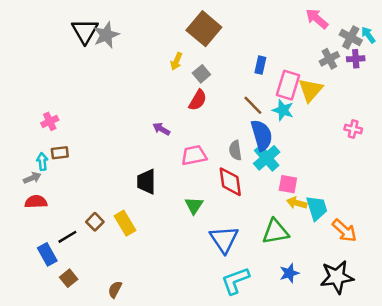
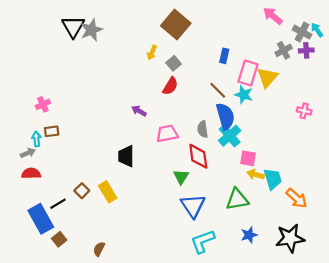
green triangle: (194, 205) -> (181, 177), moved
blue rectangle: (47, 254) -> (41, 219), size x1.5

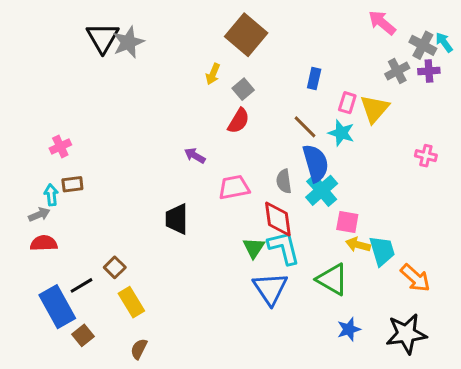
pink rectangle: (248, 73) -> (347, 103), size x0.6
yellow rectangle: (108, 192) -> (131, 302), moved
green triangle: (237, 199) -> (332, 279), turned 40
cyan L-shape: (203, 241) -> (284, 248), moved, turned 96

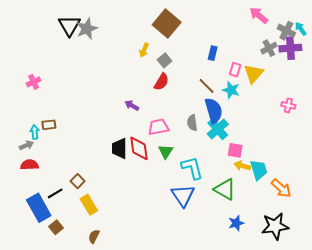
purple cross: (429, 71) -> (290, 48), size x1.5
pink cross: (60, 147) -> (34, 82), moved
red diamond: (278, 219) -> (139, 148), moved
green triangle: (254, 248) -> (166, 151), moved

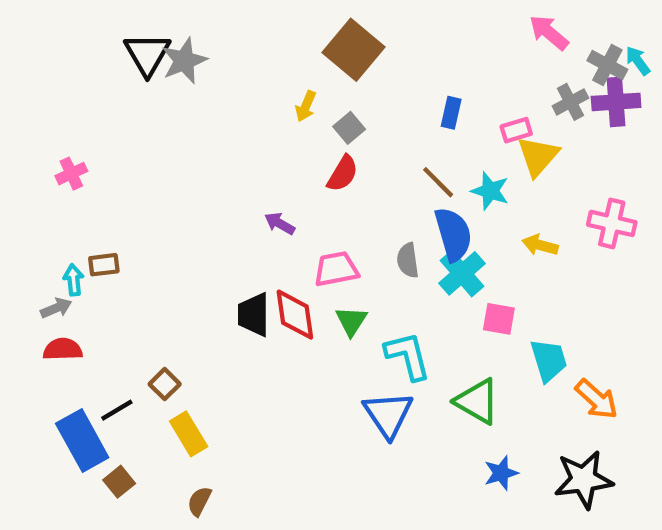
pink rectangle: (235, 70) -> (516, 130), moved, turned 56
pink cross: (288, 105) -> (612, 223), size x1.5
yellow arrow: (242, 166) -> (540, 245), moved

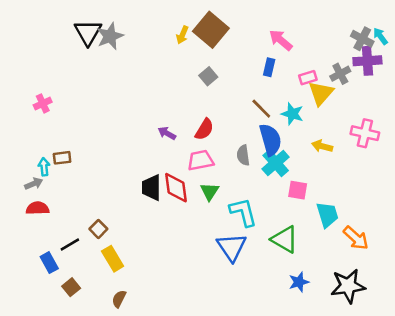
pink arrow: (549, 32) -> (281, 40), moved
gray cross: (570, 102) -> (340, 74), moved
yellow arrow: (306, 106) -> (182, 35), moved
red semicircle: (343, 174) -> (204, 129), moved
blue rectangle: (82, 440) -> (49, 263), size x0.6

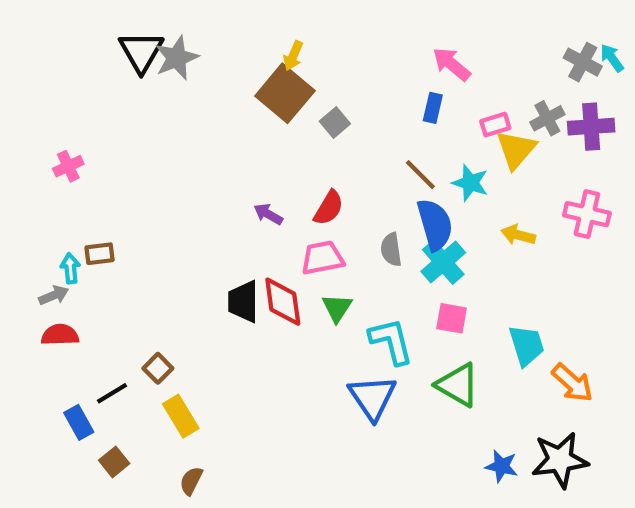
brown square: (211, 30) -> (285, 93), moved
purple cross: (367, 61) -> (591, 127), moved
pink square: (298, 190) -> (452, 318), moved
blue star: (299, 282) -> (502, 466), moved, turned 30

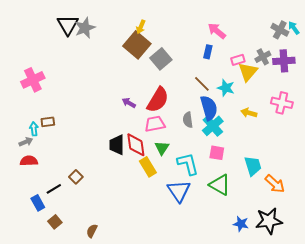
gray square: (335, 122) -> (161, 59), size x1.5
pink cross: (68, 166) -> (33, 80), size x1.6
red semicircle: (329, 208) -> (158, 100), size x1.5
yellow rectangle: (181, 416) -> (148, 167), moved

